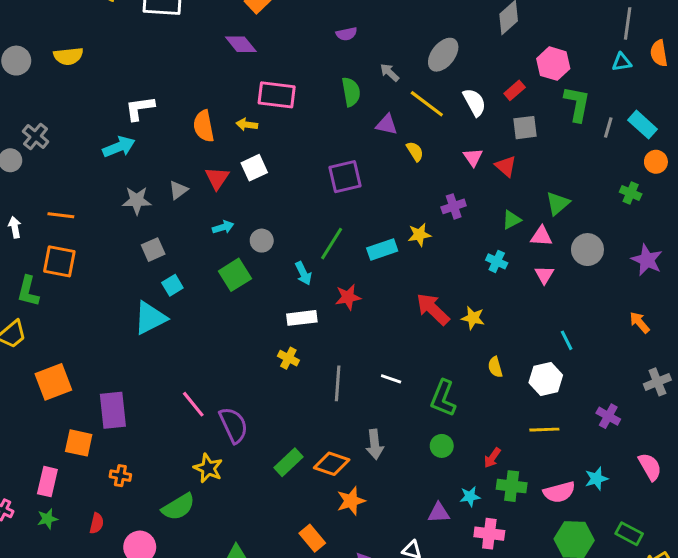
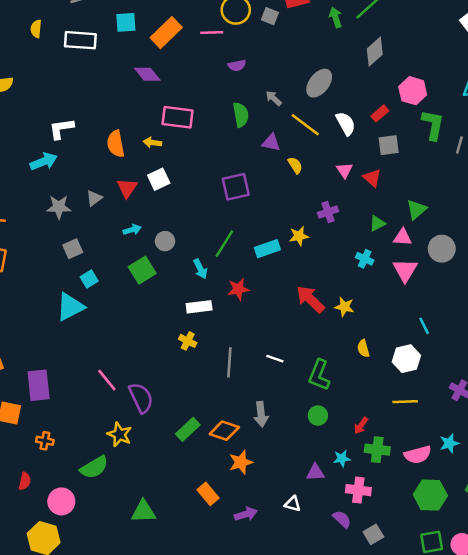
pink triangle: (544, 275) -> (405, 270), size x1.5

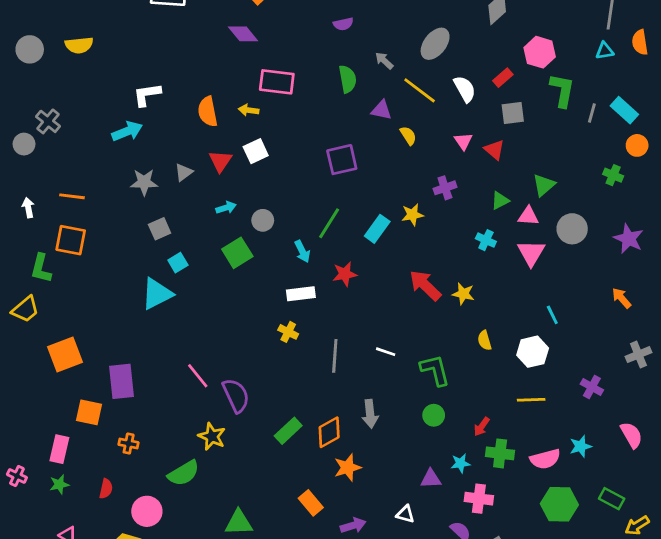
cyan rectangle: (267, 249) -> (377, 229), turned -35
green L-shape: (319, 375) -> (435, 370), turned 144
orange diamond: (224, 431) -> (329, 432), turned -48

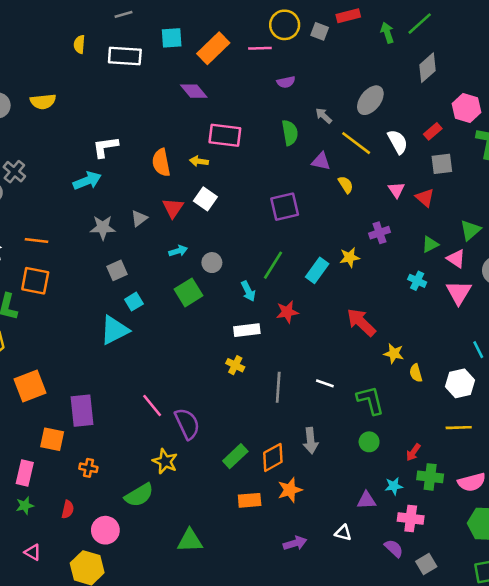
white square: (256, 151) -> (205, 199), turned -30
pink triangle: (528, 216) -> (456, 259), turned 30
yellow star: (463, 294) -> (394, 354), moved
orange rectangle: (311, 503) -> (250, 500), moved, turned -55

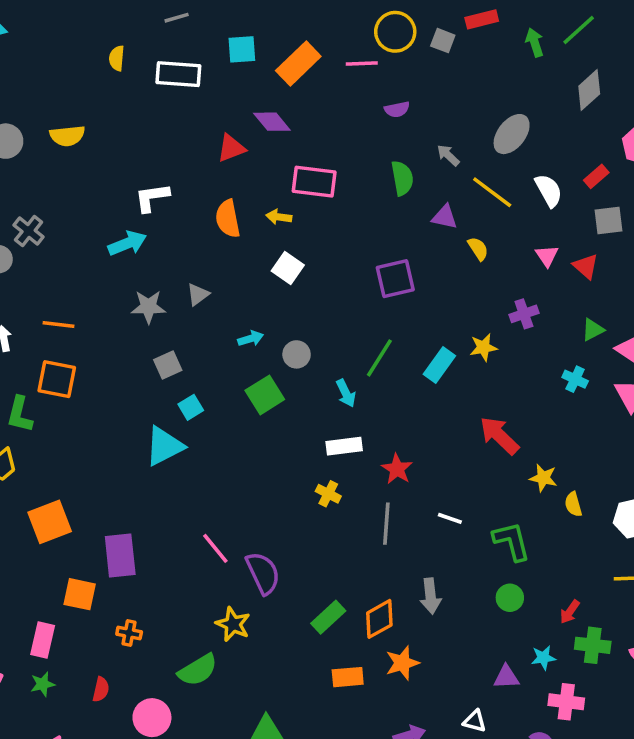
red triangle: (173, 208) -> (231, 148), moved, turned 35
red star: (287, 312) -> (397, 469), moved, turned -30

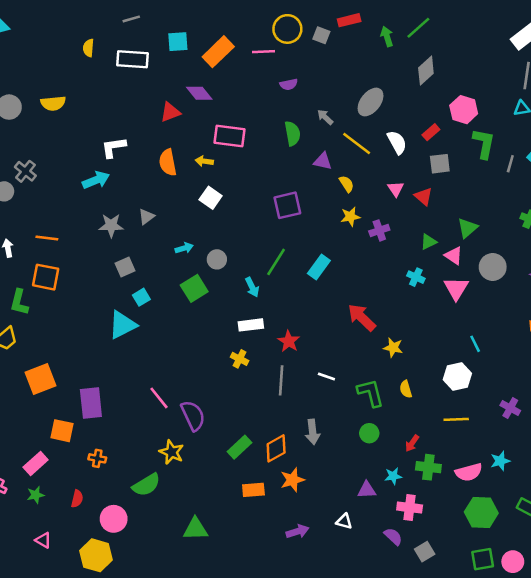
yellow star: (483, 347) -> (350, 217), moved
yellow semicircle: (573, 504) -> (406, 389), moved
pink rectangle: (43, 640) -> (36, 463), turned 35

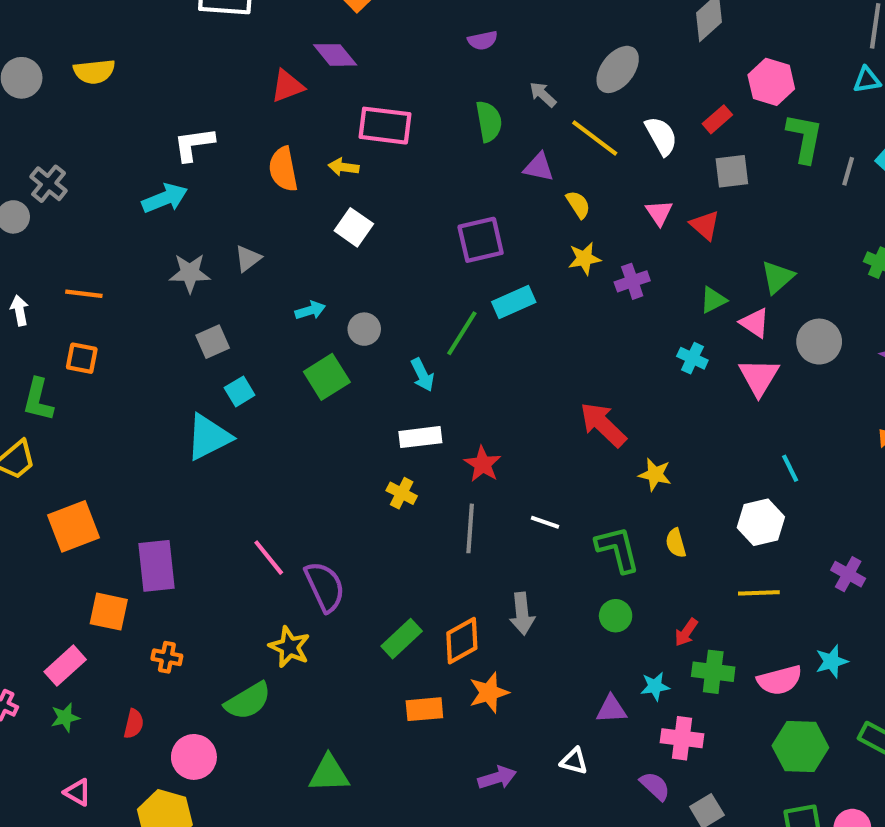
cyan rectangle: (319, 267) -> (514, 302), moved, turned 30
orange square: (46, 277) -> (82, 358), size x0.7

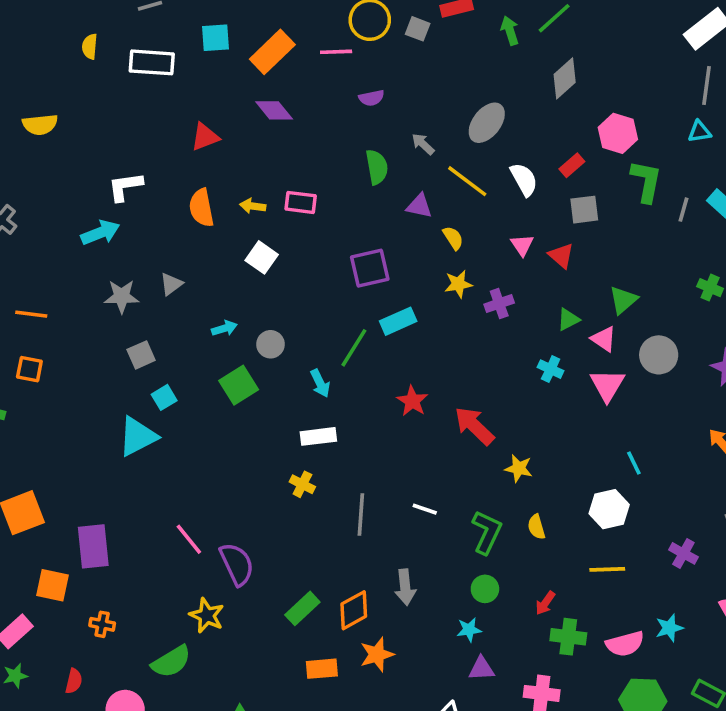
purple diamond: (335, 55) -> (274, 110), moved
pink rectangle: (385, 126) -> (301, 202), moved, size x0.7
red star: (483, 464) -> (412, 401), moved
green L-shape: (618, 549) -> (487, 532), turned 39
cyan star: (655, 686) -> (469, 630), moved

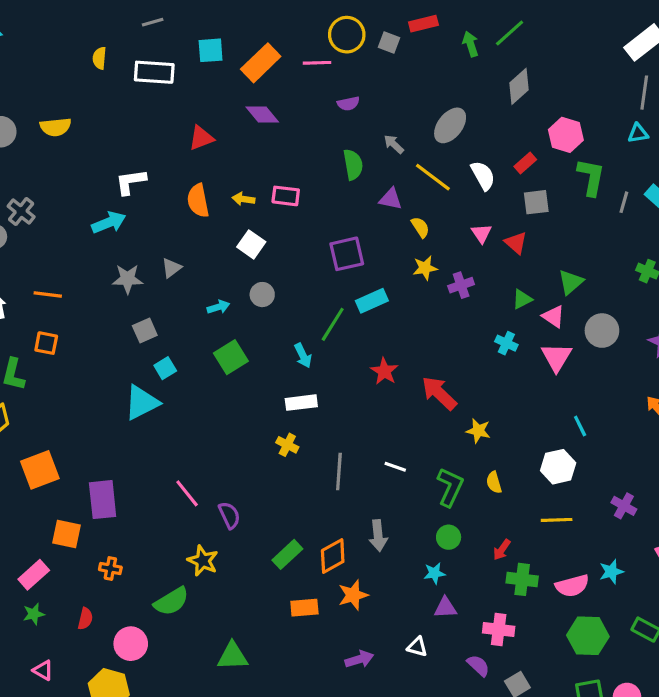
gray circle: (270, 344) -> (262, 295), moved
purple semicircle: (237, 564) -> (229, 515), size x0.7

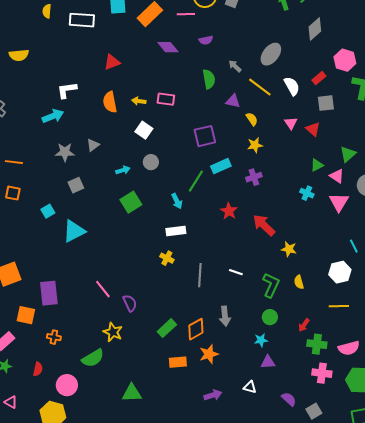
purple diamond: (262, 114) -> (168, 47), moved
purple cross: (461, 285) -> (254, 177), moved
cyan square: (165, 368) -> (48, 211), moved
pink cross: (499, 630) -> (322, 373), moved

